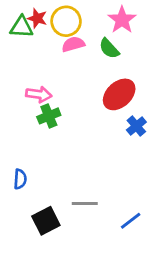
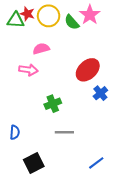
pink semicircle: (73, 44) -> (41, 49), moved
green semicircle: (109, 49) -> (72, 22), moved
green cross: (49, 116) -> (53, 104), moved
gray line: (85, 204) -> (64, 132), moved

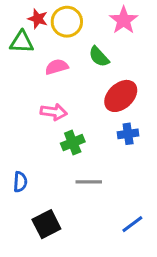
green triangle: (16, 20) -> (22, 42), moved
green semicircle: (72, 22) -> (99, 57), moved
pink arrow: (28, 70) -> (54, 112), moved
blue cross: (100, 93) -> (128, 134), moved, turned 32

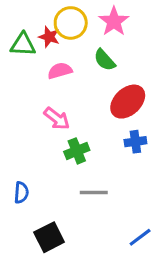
red star: (38, 19) -> (49, 37), moved
pink star: (124, 20) -> (114, 21), moved
pink arrow: (54, 112) -> (57, 119), turned 30

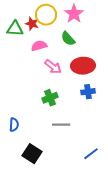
red ellipse: (128, 102) -> (83, 66), turned 40
pink arrow: (57, 119) -> (53, 67), moved
black square: (49, 237) -> (32, 154), turned -30

